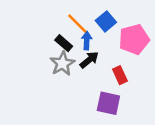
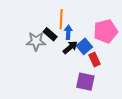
blue square: (106, 21) -> (84, 46), moved
orange line: (78, 24) -> (61, 19), turned 48
gray star: (62, 64) -> (36, 41), moved, turned 30

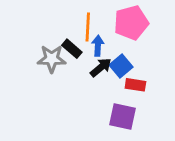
pink pentagon: (106, 31) -> (131, 23), moved
red rectangle: (94, 59) -> (135, 85), turned -56

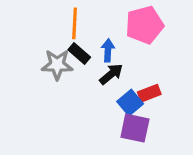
orange line: (88, 27) -> (75, 23), moved
blue square: (121, 66) -> (130, 103), moved
red rectangle: (135, 85) -> (149, 93), turned -30

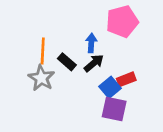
orange line: (75, 23) -> (43, 51), moved
black rectangle: (79, 54) -> (67, 62), moved
gray star: (57, 65) -> (41, 78), moved, turned 30

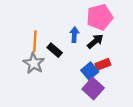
black arrow: (94, 63) -> (95, 41), moved
purple square: (114, 109) -> (93, 89), turned 30

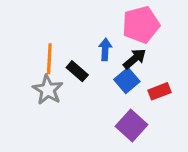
red rectangle: (103, 64) -> (159, 91), moved
blue square: (90, 71) -> (127, 80), moved

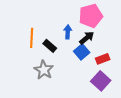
gray star: (48, 90) -> (44, 70), moved
purple square: (132, 125) -> (101, 81), moved

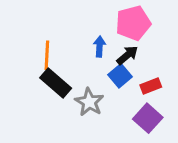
black rectangle: (50, 46) -> (56, 83), moved, size x1.5
gray star: (44, 70) -> (89, 102), moved

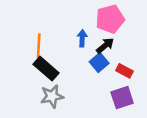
red rectangle: (151, 86) -> (125, 71), turned 49
gray star: (89, 102) -> (52, 96), moved, turned 30
purple square: (148, 118) -> (122, 98), turned 30

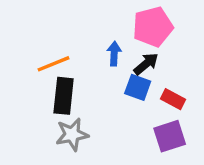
orange line: (39, 46) -> (54, 64), turned 65
blue square: (99, 62) -> (138, 87), turned -30
black rectangle: (46, 69) -> (64, 96), turned 55

